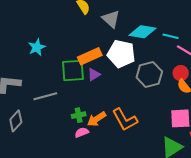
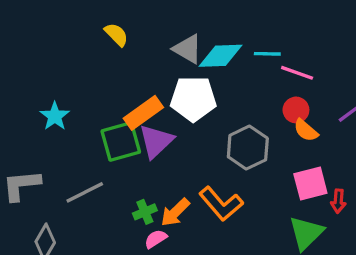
gray triangle: (111, 19) -> (188, 49), moved
gray hexagon: (149, 74) -> (248, 148), moved
purple triangle: (94, 75) -> (156, 141), size x1.6

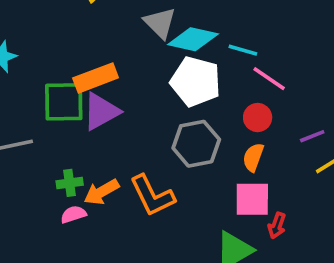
white pentagon: (193, 99) -> (196, 82), moved
orange semicircle: (306, 130) -> (253, 157), moved, turned 55

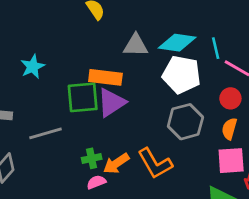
gray triangle: (160, 23) -> (136, 45), moved, turned -40
cyan line: (243, 50) -> (216, 48), turned 65
orange rectangle: (96, 78) -> (105, 77), turned 32

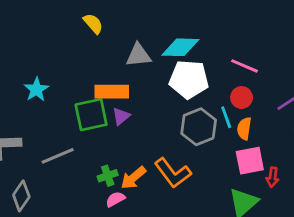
cyan line: (216, 48) -> (226, 117), moved
purple triangle: (111, 103) -> (121, 116), size x0.6

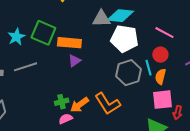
gray triangle: (138, 55) -> (101, 19), moved
green square: (91, 115) -> (43, 33), moved, turned 30
gray line: (58, 156) -> (25, 67), moved

